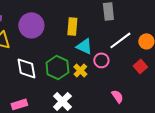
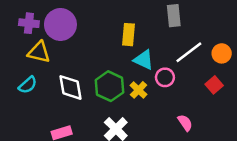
purple circle: (31, 25) -> (60, 24), moved

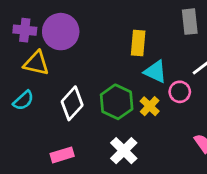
white diamond: (71, 87) -> (72, 103), turned 52

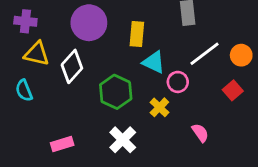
purple circle: (61, 32) -> (89, 23), moved
cyan semicircle: (23, 100) -> (24, 90), turned 110
white diamond: (72, 103) -> (72, 66), moved
yellow cross: (150, 106) -> (159, 107), moved

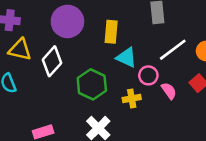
yellow cross: (159, 107) -> (132, 99), turned 36
pink semicircle: (200, 133) -> (169, 91), moved

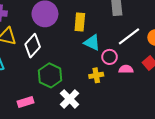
green hexagon: (92, 84) -> (50, 75), moved
pink semicircle: (169, 91) -> (126, 69), turned -56

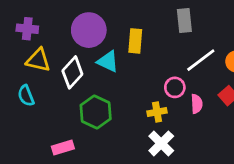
cyan triangle: (92, 43) -> (108, 61), moved
pink semicircle: (126, 69) -> (197, 104), turned 88
white cross: (70, 99) -> (161, 143), moved

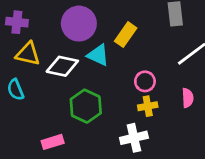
yellow rectangle: (135, 41) -> (126, 35), turned 30
white diamond: (72, 72) -> (62, 66), turned 60
pink circle: (175, 87) -> (145, 81), moved
white cross: (161, 143) -> (134, 138), moved, turned 32

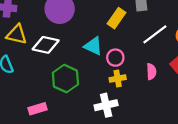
yellow rectangle: (126, 35) -> (117, 18), moved
cyan triangle: (98, 55) -> (93, 46), moved

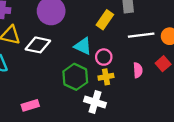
white line: (155, 34) -> (141, 35), turned 30
green hexagon: (65, 79) -> (75, 77), moved
white cross: (106, 105) -> (95, 102), turned 30

